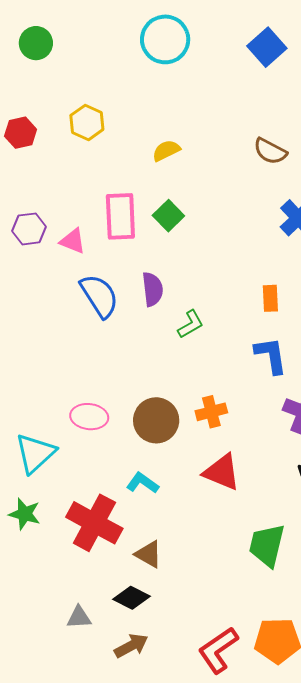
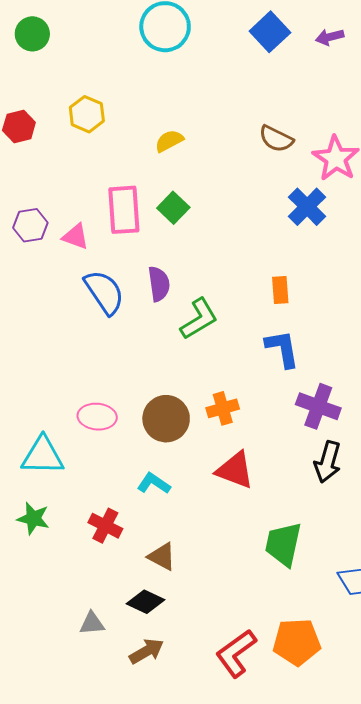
green L-shape: (191, 324) -> (199, 319), size x1.4
cyan triangle: (35, 453) -> (43, 456), turned 45
red cross: (94, 523) -> (105, 526), size x0.6

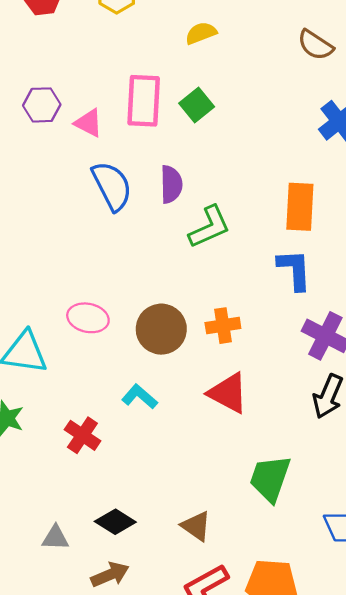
orange rectangle: (280, 290) -> (300, 207), size x1.6
brown triangle: (162, 557) -> (196, 526), moved

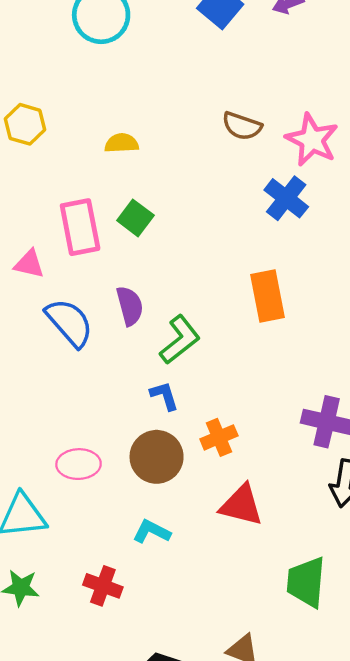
yellow semicircle: (201, 33) -> (122, 143), turned 32
blue L-shape: (294, 270) -> (164, 396), moved, size x0.7

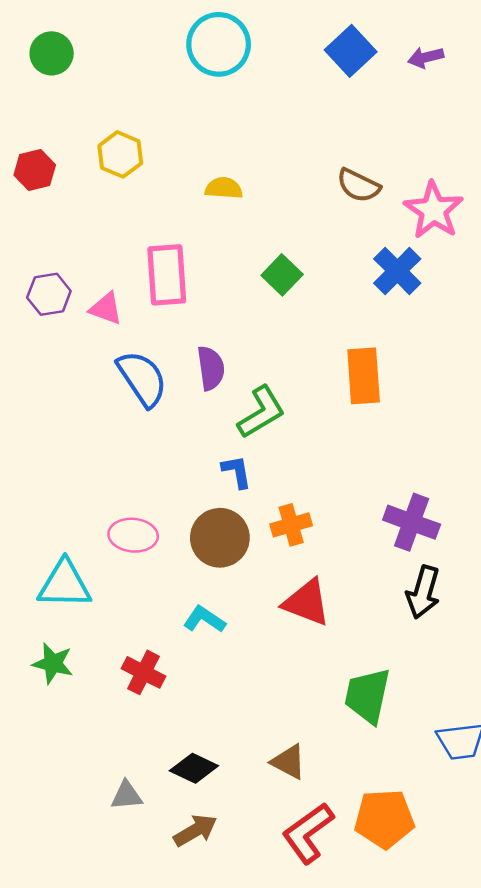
green square: (135, 218) -> (282, 275), moved

